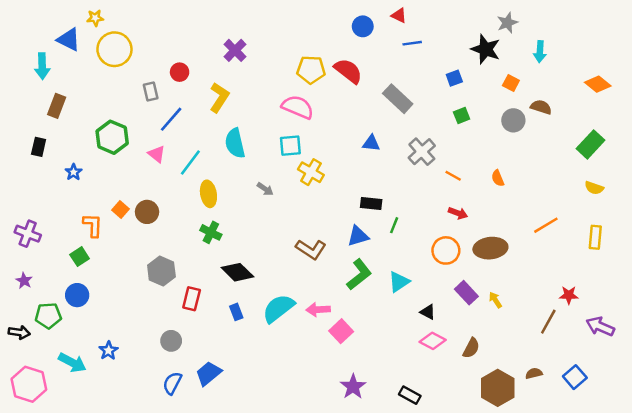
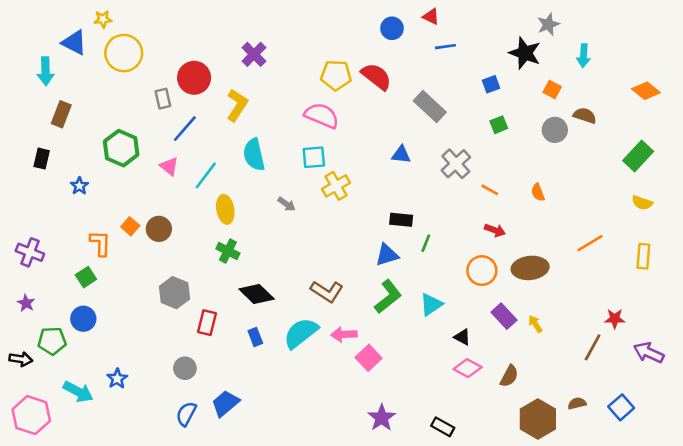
red circle: (180, 72) -> (194, 78), size x1.6
yellow cross: (311, 172) -> (336, 186), turned 30
brown L-shape: (311, 249) -> (327, 291), moved

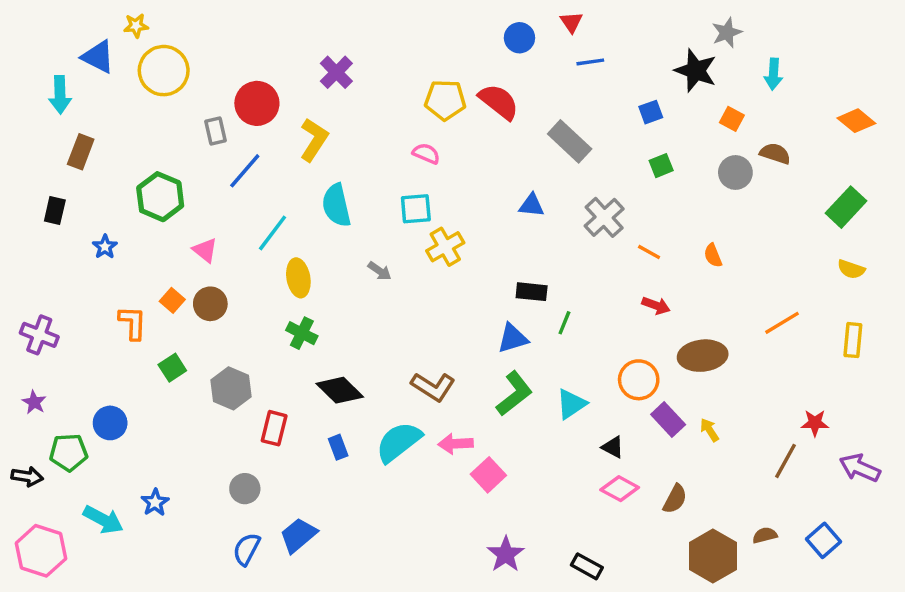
red triangle: (431, 17) -> (571, 22), turned 30
pink semicircle: (322, 116) -> (426, 153), size x0.6
pink triangle: (169, 166) -> (205, 250), moved
orange circle: (482, 271) -> (639, 380), moved
green square: (86, 277) -> (172, 368), moved

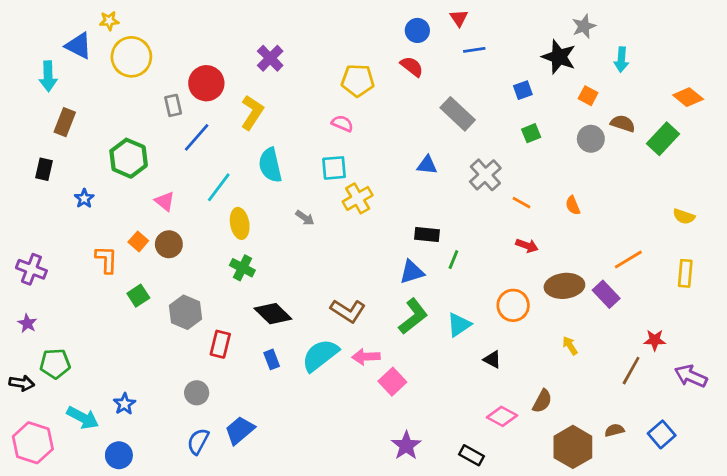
red semicircle: (499, 102) -> (412, 67), moved, size x0.7
green rectangle: (846, 207) -> (663, 139), moved
purple rectangle: (668, 420) -> (606, 294), moved
blue circle: (110, 423) -> (119, 455), moved
pink diamond: (620, 489) -> (502, 416), moved

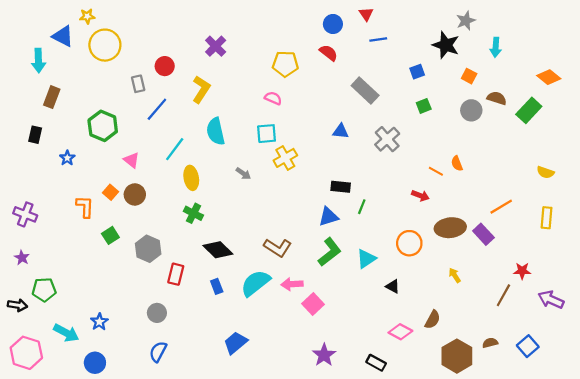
red circle: (206, 83) -> (165, 66), size x0.7
orange line: (521, 203) -> (436, 171), moved
blue trapezoid: (240, 430) -> (236, 343), moved

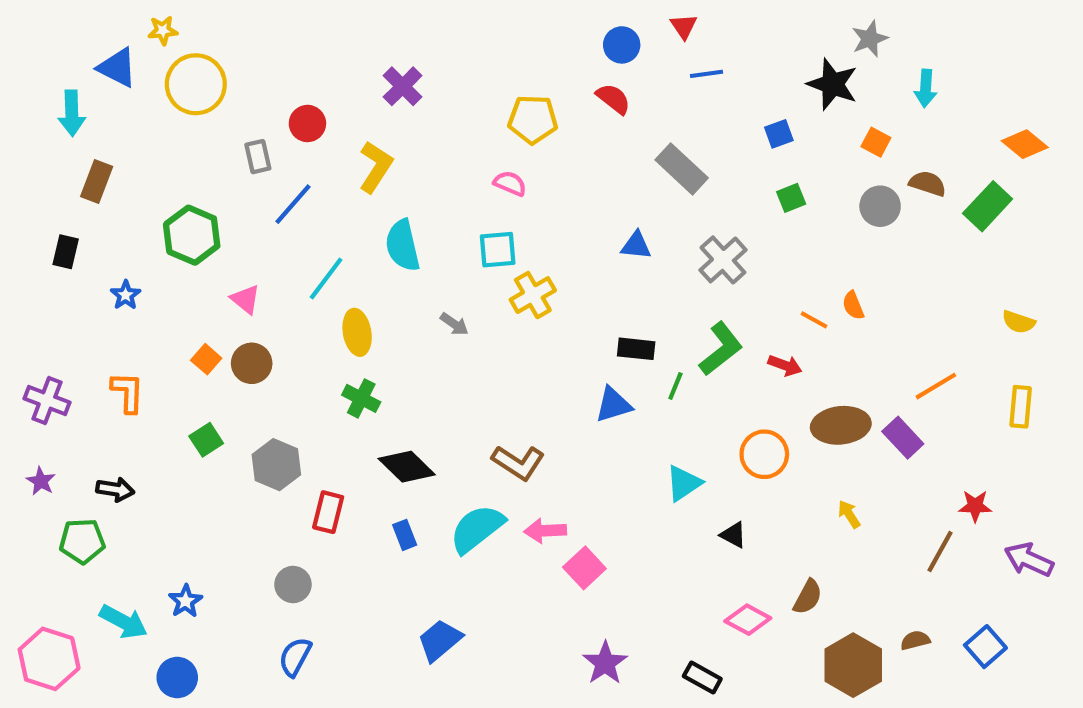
orange L-shape: (85, 207) -> (128, 392), moved
green L-shape: (330, 252) -> (721, 349), moved
black arrow: (17, 305) -> (115, 489), moved

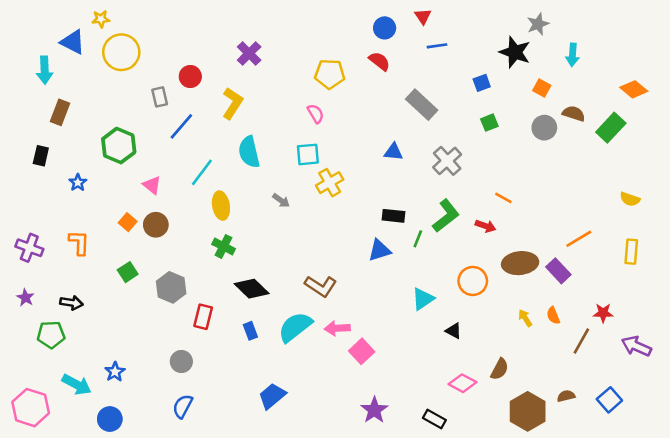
pink semicircle: (510, 183) -> (316, 114), turned 36
orange semicircle: (853, 305) -> (553, 315), moved

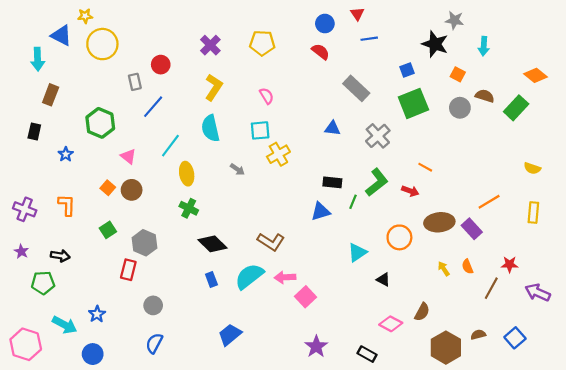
gray star: (538, 24) -> (454, 20), turned 30
yellow pentagon: (330, 74) -> (262, 43), moved
yellow L-shape: (232, 103) -> (214, 87), moved
green square: (489, 123) -> (413, 103), size x2.0
red rectangle: (203, 317) -> (128, 270), moved

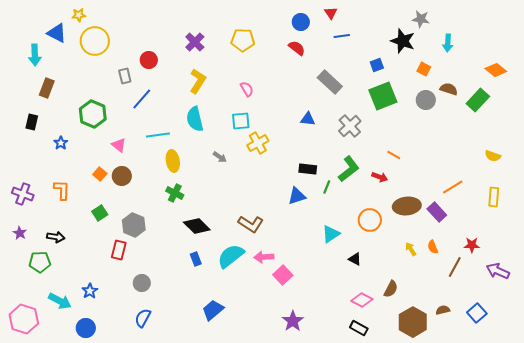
cyan line: (170, 146) -> (158, 135), turned 45
black rectangle: (367, 354) -> (359, 328), moved

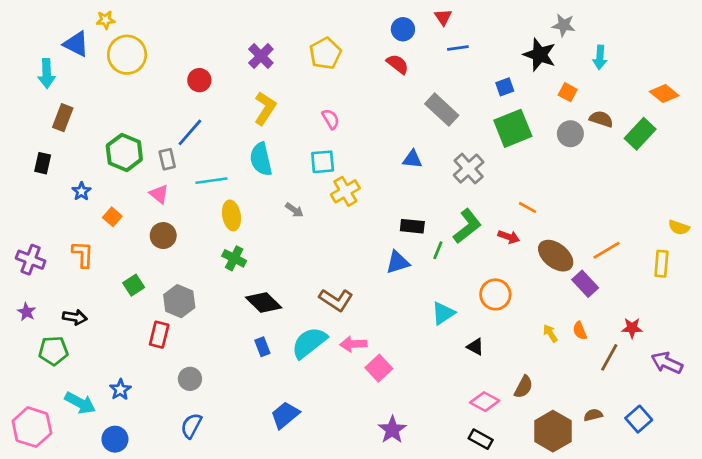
yellow pentagon: (243, 40) -> (325, 53), turned -30
gray rectangle: (125, 76) -> (167, 159), moved
yellow semicircle: (493, 156) -> (679, 227), moved
orange square: (100, 174) -> (112, 217), moved
brown ellipse: (407, 206) -> (556, 256), moved, turned 44

